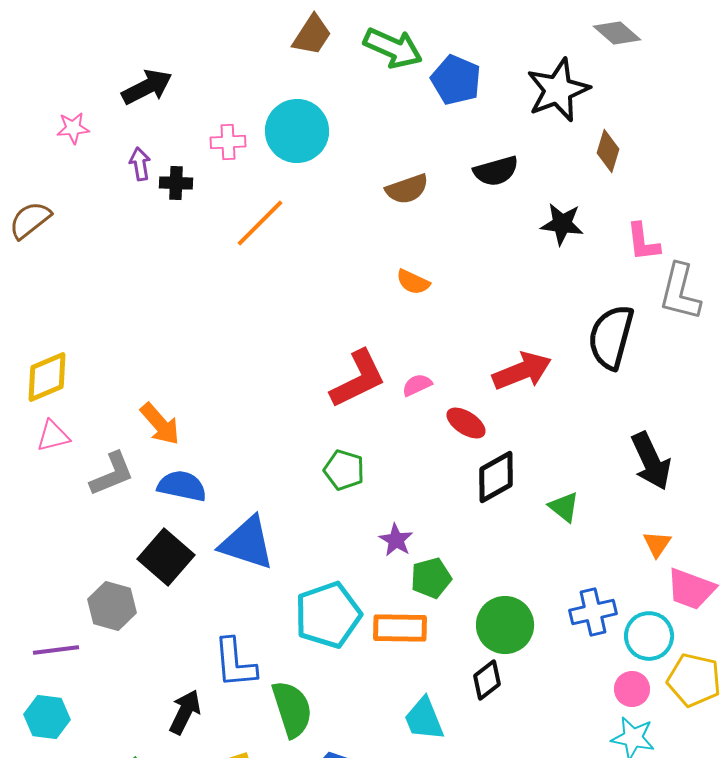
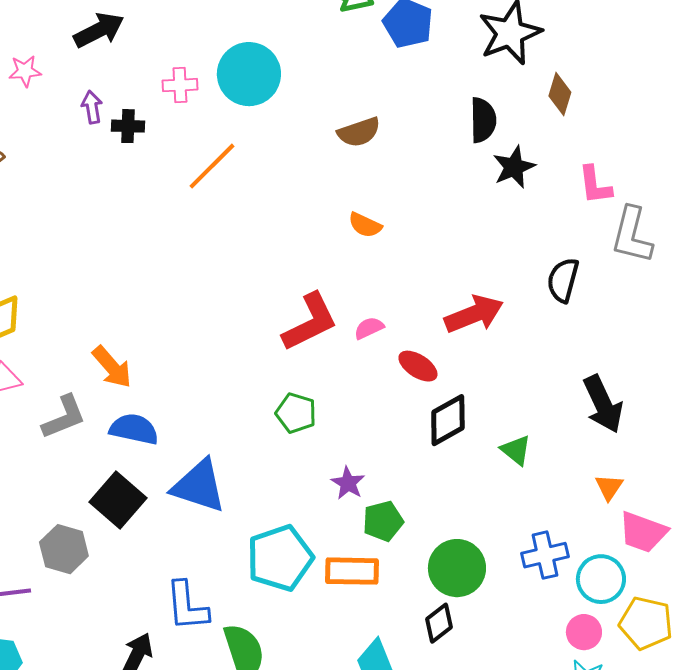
black semicircle: (496, 171) -> (483, 120), moved, turned -75
black star: (562, 224) -> (514, 167), turned -30
black semicircle: (611, 337) -> (563, 280), size x0.7

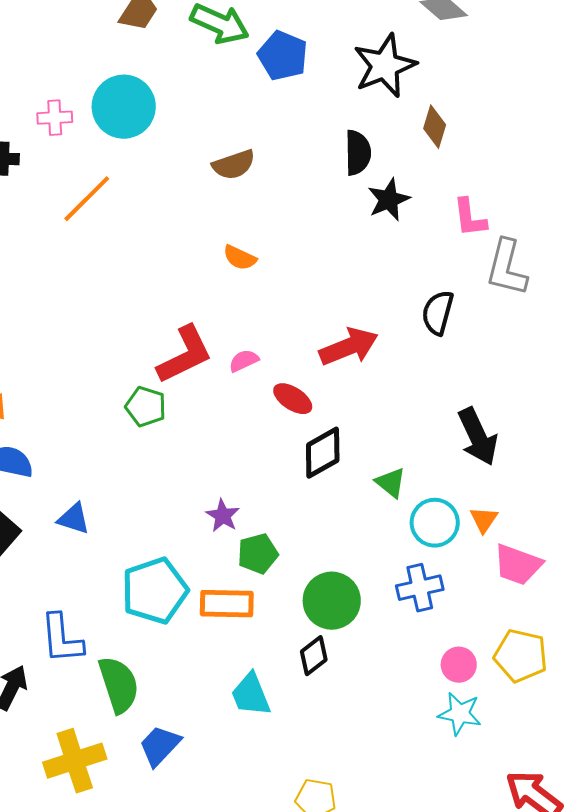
green pentagon: (296, 413) -> (146, 407), moved
blue triangle: (199, 486) -> (74, 519), size x0.6
cyan circle: (601, 579) -> (435, 523), moved

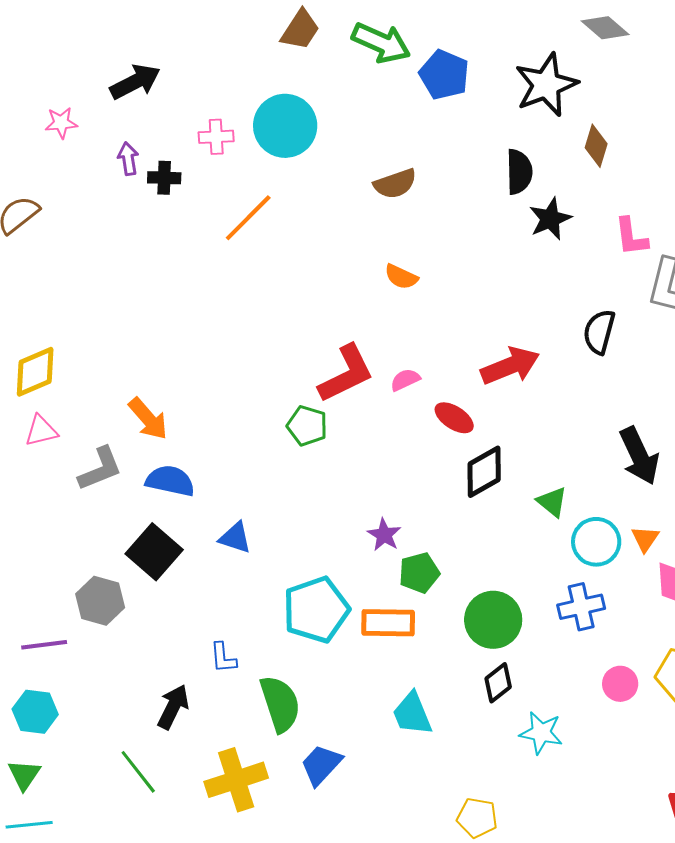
blue L-shape: (62, 639) -> (223, 658), size x0.6
black diamond: (314, 656) -> (498, 683), moved
cyan star: (460, 714) -> (541, 733), moved

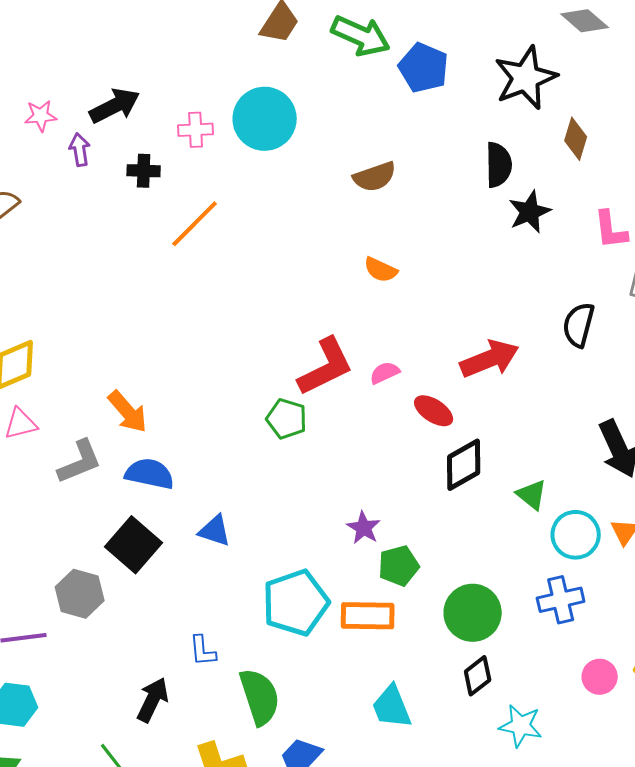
black arrow: (135, 82) -> (115, 106), moved
purple arrow: (128, 159) -> (80, 150), moved
orange line: (248, 218) -> (195, 224), moved

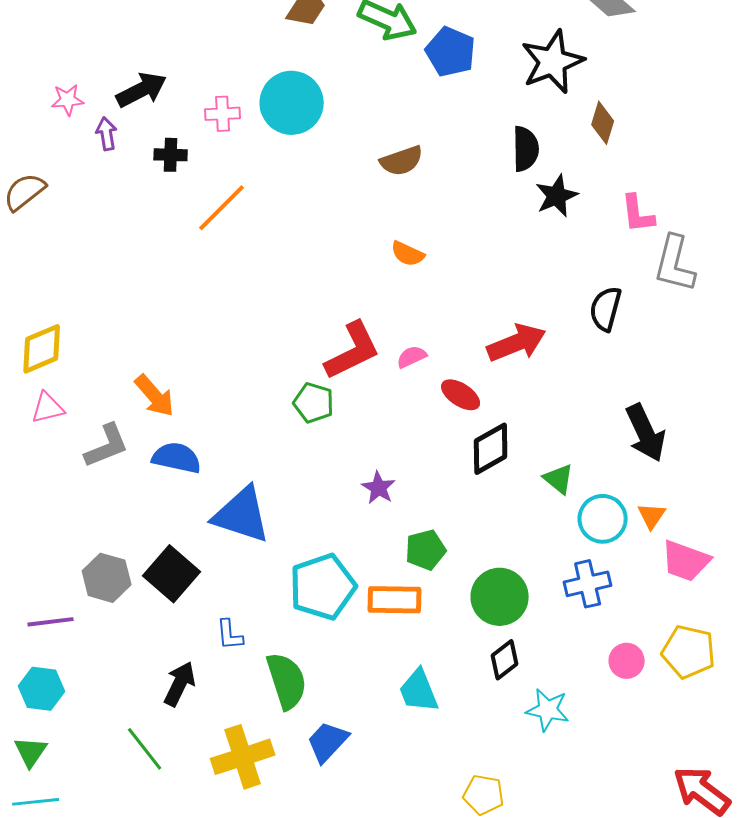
purple star: (364, 528) -> (379, 488), moved
blue triangle: (215, 531) -> (242, 515), size x1.8
black square: (134, 545) -> (172, 574), moved

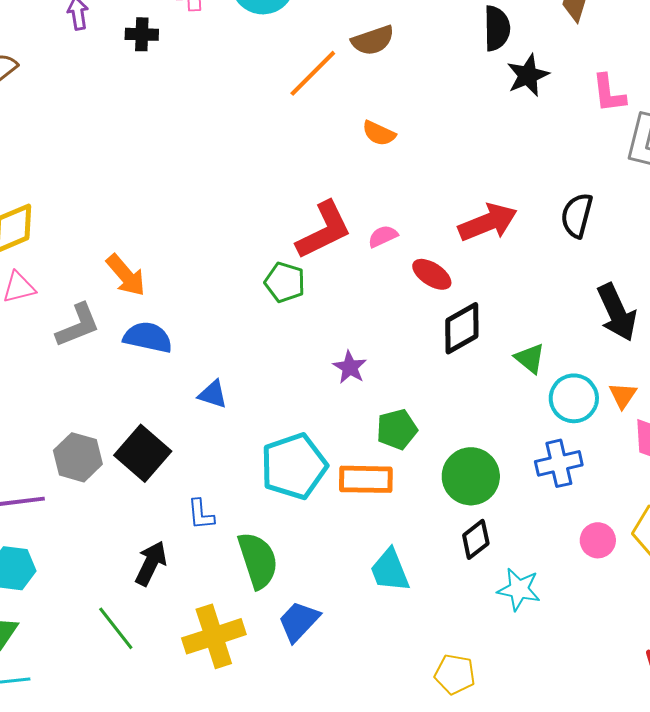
orange line: (222, 208) -> (313, 73), moved
black semicircle: (606, 309) -> (577, 215), moved
blue triangle: (242, 515) -> (213, 394), size x0.5

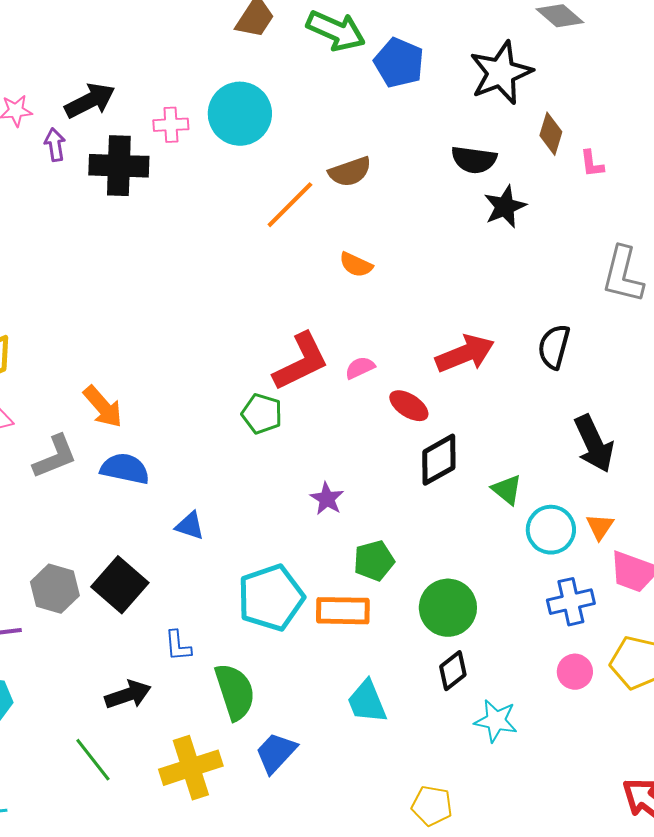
black semicircle: (497, 28) -> (474, 160), turned 99
black cross: (142, 34) -> (119, 166), size x1.8
pink L-shape: (609, 93) -> (592, 164), moved, size x0.7
blue cross: (559, 463) -> (571, 602), moved
black arrow: (151, 563) -> (128, 695), turned 45

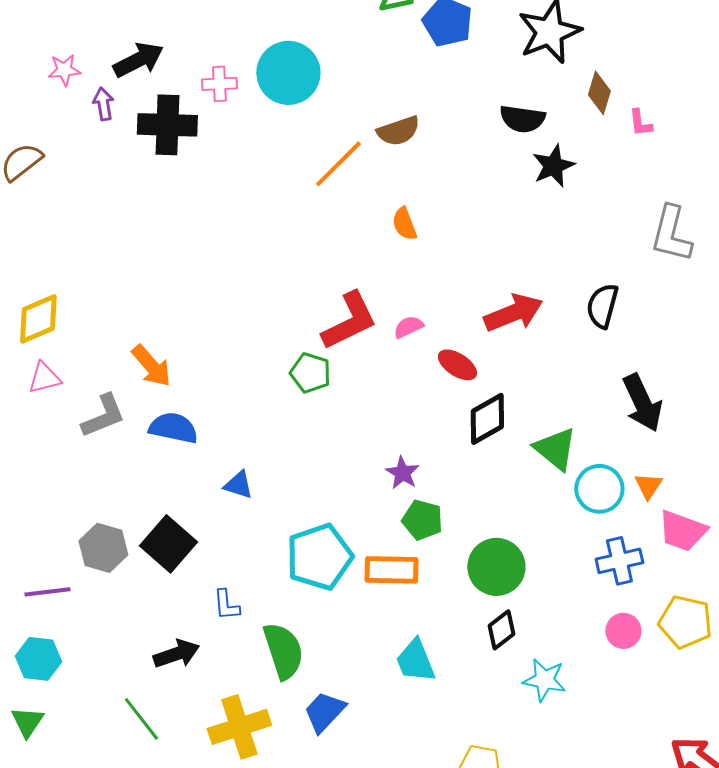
orange semicircle: (356, 265) -> (404, 224), turned 44
green triangle: (507, 490) -> (555, 449), size x1.4
purple star: (327, 499) -> (402, 473), moved
green pentagon: (374, 561) -> (422, 520), turned 30

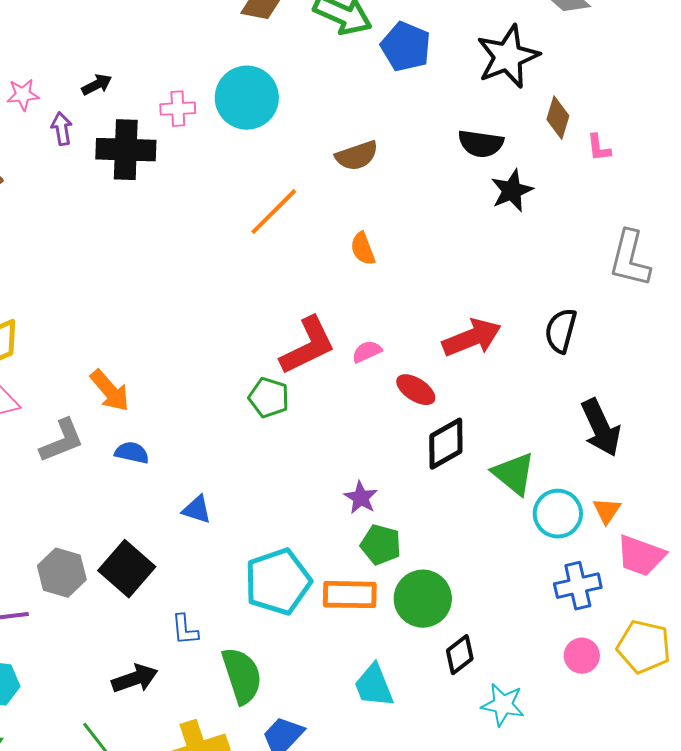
black arrow: (138, 60) -> (97, 85), size x0.6
orange line: (338, 164) -> (274, 212), moved
blue semicircle: (173, 428) -> (132, 453), size x0.7
green circle: (496, 567) -> (423, 599), moved

